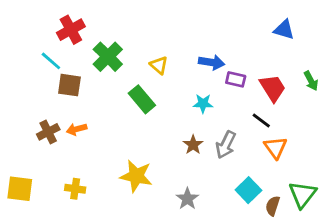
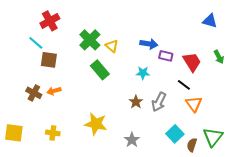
blue triangle: (284, 30) -> (210, 21), moved
green cross: (108, 57) -> (90, 40), moved
brown cross: (48, 132) -> (34, 93), turned -35

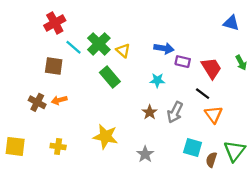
cyan line: (36, 43) -> (74, 47), moved
cyan square: (175, 134) -> (193, 148), turned -30

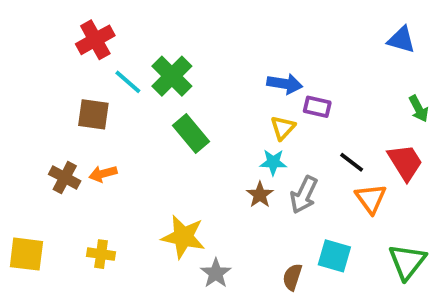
yellow triangle: (123, 51) -> (283, 128), moved, turned 32
red trapezoid: (211, 68) -> (405, 162), moved
cyan star: (157, 80) -> (273, 162), moved
gray star: (145, 154) -> (216, 273), moved
brown semicircle: (211, 160) -> (292, 277), moved

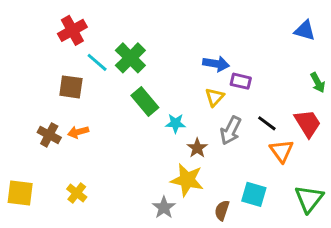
cyan star: (273, 162) -> (175, 123), moved
gray arrow: (304, 195) -> (231, 131), moved
yellow star: (183, 237) -> (187, 180), moved
yellow cross: (101, 254) -> (77, 193), turned 30

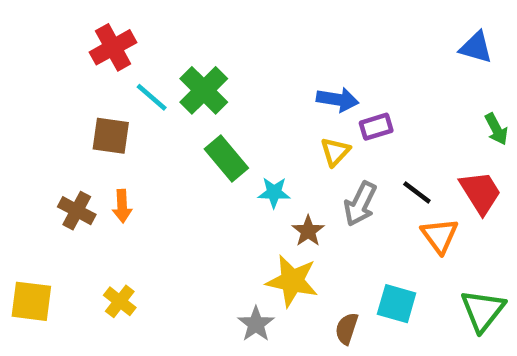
purple rectangle: (241, 81) -> (376, 127), turned -30
orange arrow: (78, 132) -> (122, 206), turned -78

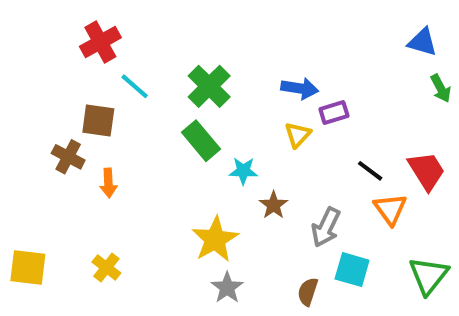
green cross: (204, 90) -> (209, 86), moved
green arrow: (496, 129) -> (441, 88), moved
gray arrow: (360, 204) -> (326, 227), moved
brown cross: (77, 211) -> (68, 157), moved
yellow star: (292, 281) -> (215, 239), moved, turned 30

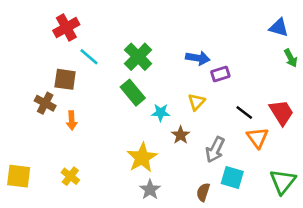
yellow triangle: (298, 135) -> (196, 102), moved

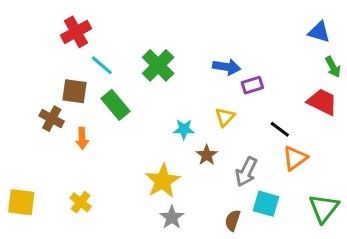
green rectangle: (133, 93) -> (116, 105), moved
red trapezoid: (281, 112) -> (322, 102), moved, turned -32
orange triangle: (258, 138) -> (295, 158), turned 30

